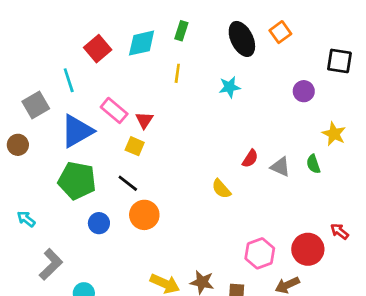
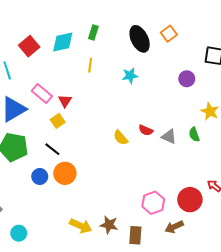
yellow square: (135, 146) -> (58, 121), turned 32
red semicircle: (250, 159) -> (146, 130), turned 80
yellow semicircle: (221, 189) -> (121, 138), moved
blue circle: (99, 223) -> (40, 176), moved

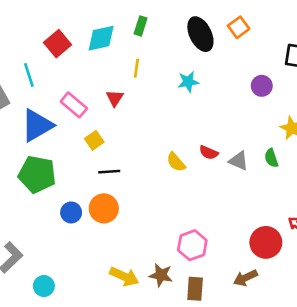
red triangle: (65, 101) -> (115, 98), moved
black line: (52, 149) -> (109, 172), moved, turned -42
pink hexagon: (153, 203) -> (192, 245), moved

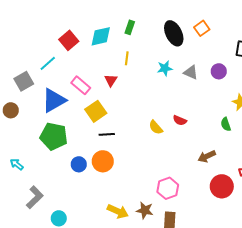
cyan line: (29, 75) -> (48, 63), turned 66
yellow square: (94, 140) -> (96, 111), size x1.5
gray triangle: (239, 161) -> (191, 72), moved
brown arrow: (245, 278) -> (207, 156), moved

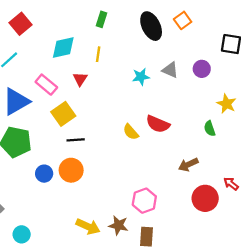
cyan diamond: (101, 36) -> (63, 47), moved
red square: (69, 40) -> (20, 24), moved
cyan star: (165, 68) -> (141, 77), moved
red semicircle: (180, 120) -> (158, 124), size x1.5

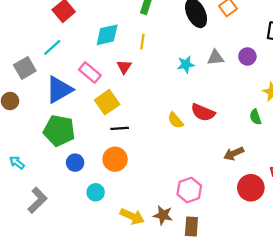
gray triangle: (170, 70) -> (215, 58), turned -30
blue circle: (44, 174) -> (75, 163), moved
cyan circle: (22, 234) -> (96, 192), moved

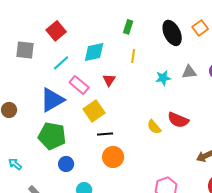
yellow line: (142, 42) -> (133, 56), moved
cyan line: (52, 47) -> (61, 63), moved
gray square: (25, 68) -> (25, 50), moved, turned 36
orange circle: (115, 159) -> (113, 157), moved

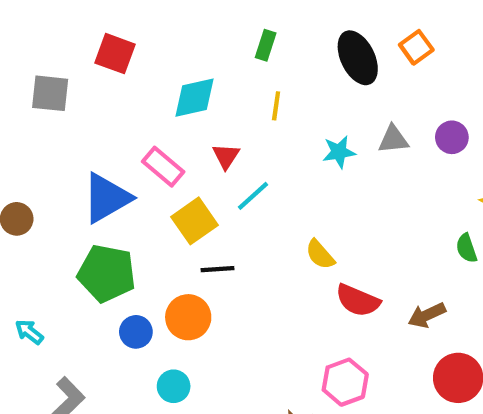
red square: (56, 31) -> (115, 54), turned -30
cyan line: (61, 63) -> (253, 196), moved
red semicircle: (178, 120) -> (358, 300), moved
orange circle: (113, 157) -> (188, 317), moved

